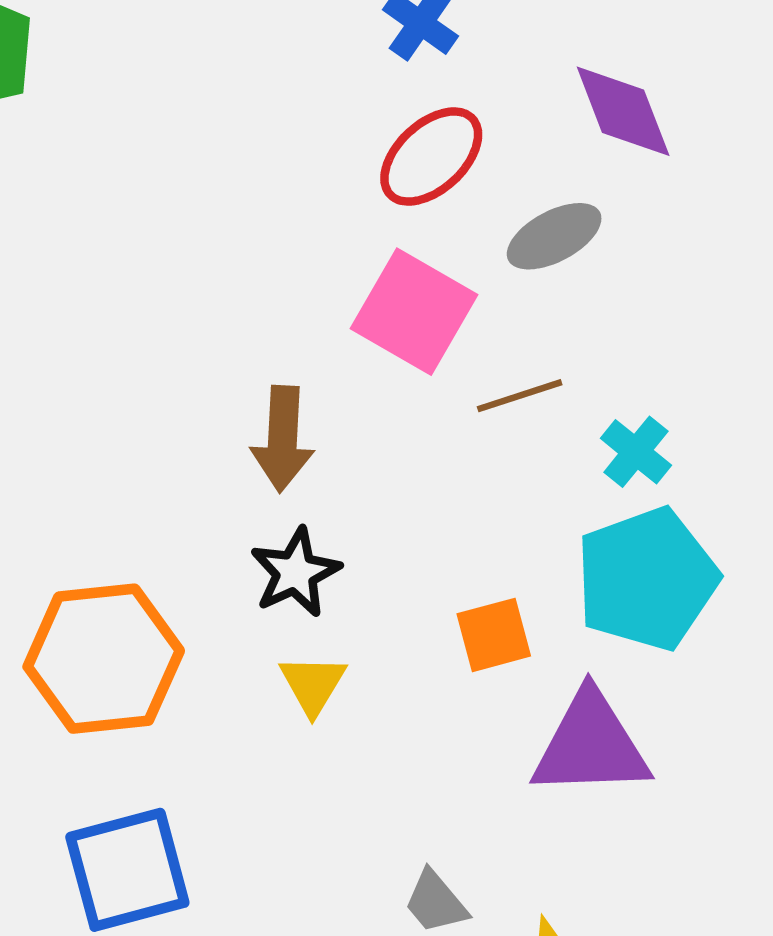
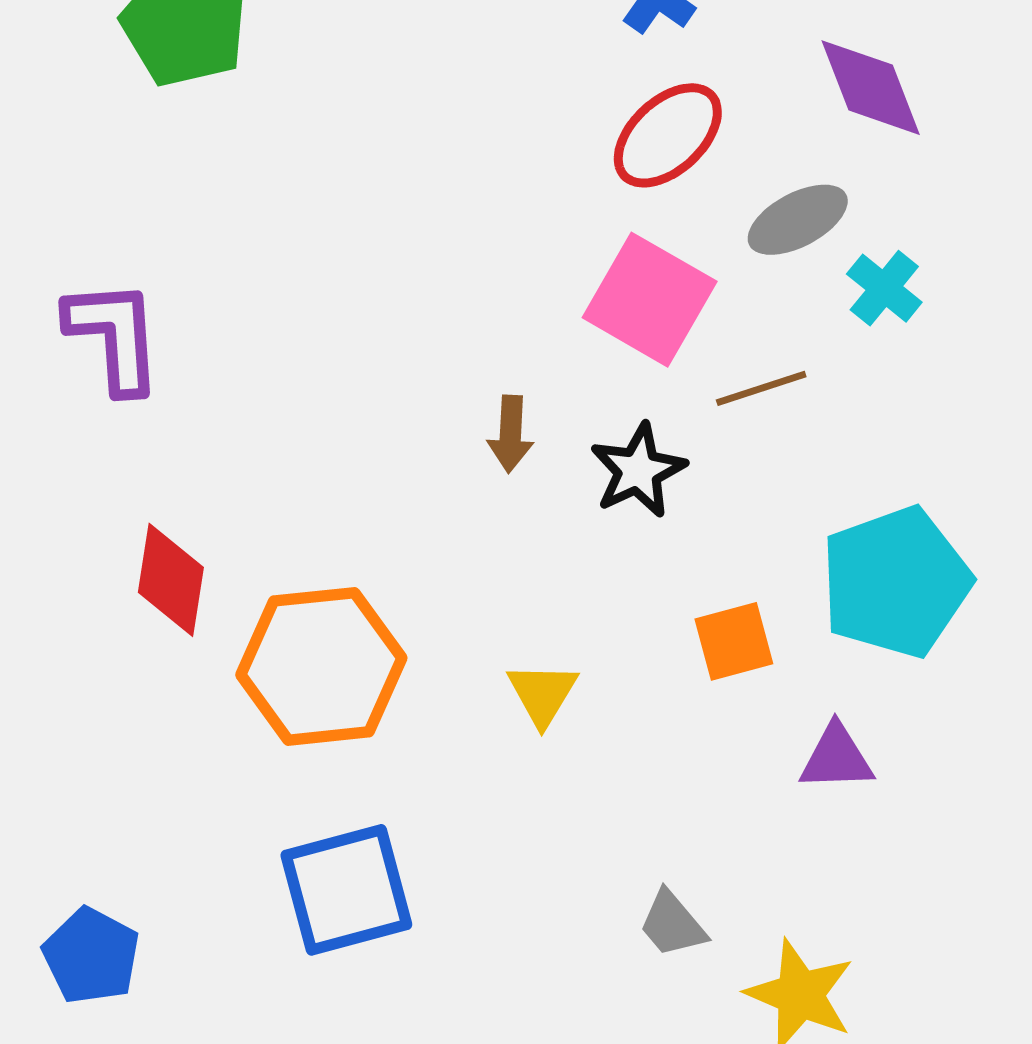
brown arrow: (283, 439) -> (511, 434), size x0.7
cyan cross: (636, 452) -> (884, 288), moved
black star: (295, 572) -> (638, 470), moved
purple triangle: (591, 745) -> (836, 758), size x0.6

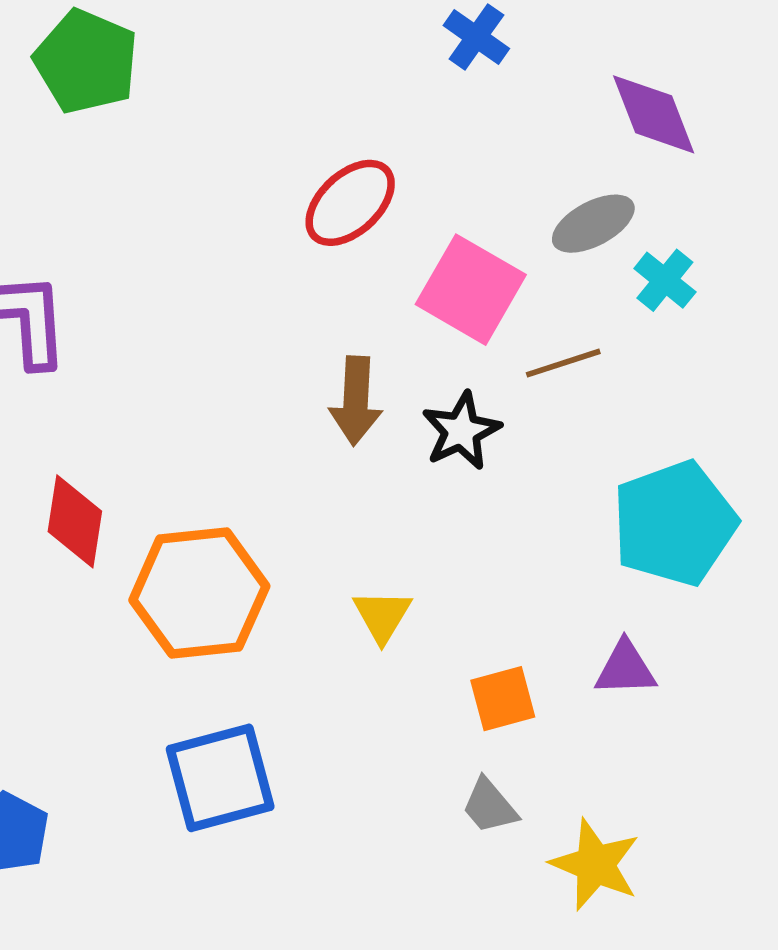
red ellipse: (668, 135) -> (350, 203), moved
brown arrow: (511, 434) -> (356, 401), size x1.4
orange square: (734, 641) -> (503, 699), moved

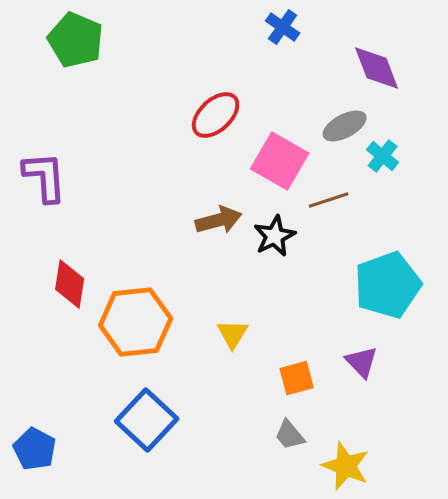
brown arrow: (356, 401) -> (219, 220), turned -108
purple triangle: (625, 668) -> (362, 362), turned 48
blue square: (220, 778) -> (147, 420), turned -32

